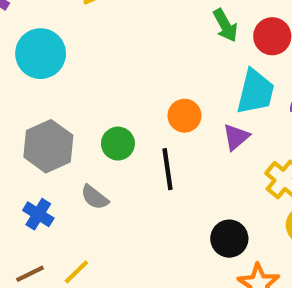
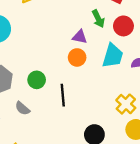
orange circle: (184, 116) -> (77, 57), moved
purple triangle: (236, 137) -> (80, 37), moved, turned 49

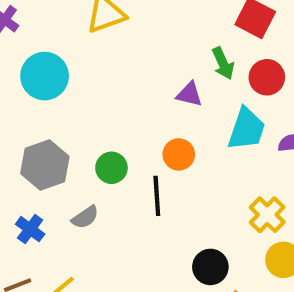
orange circle: (77, 57) -> (179, 154), moved
gray semicircle: (22, 108) -> (85, 217), turned -77

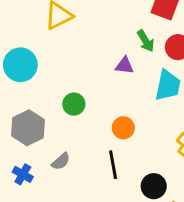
orange circle: (179, 154) -> (123, 128), moved
green circle: (111, 168) -> (74, 104), moved
black line: (157, 196) -> (113, 165), moved

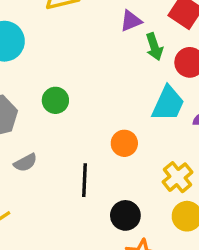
purple triangle: (124, 66) -> (131, 21), moved, turned -42
orange circle: (123, 128) -> (124, 143), moved

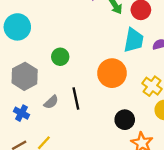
orange circle: (124, 143) -> (112, 73), size x1.6
black line: (84, 180) -> (76, 98), moved

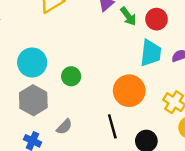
cyan circle: (17, 27) -> (32, 62), moved
black line: (76, 98) -> (112, 126), moved

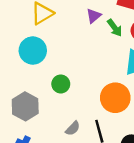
cyan circle: (32, 62) -> (33, 51), moved
gray semicircle: (64, 127) -> (73, 128), moved

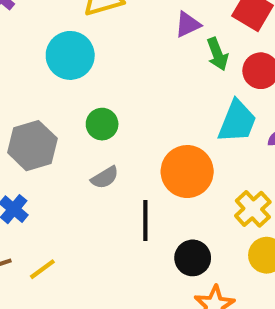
gray semicircle: (73, 128) -> (105, 177), moved

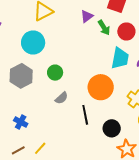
gray hexagon: (32, 146) -> (21, 76), moved

